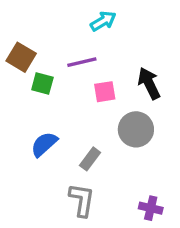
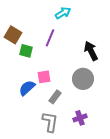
purple line: (82, 62) -> (50, 38), turned -54
pink square: (105, 92) -> (44, 77), moved
purple cross: (151, 208) -> (80, 118), moved, turned -32

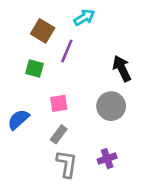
brown square: (13, 35) -> (43, 31), moved
blue semicircle: (27, 88) -> (18, 120), moved
gray rectangle: (55, 97) -> (59, 134), moved

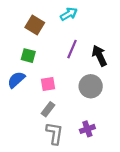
purple line: (67, 51) -> (72, 49), moved
blue semicircle: (18, 120) -> (16, 80), moved

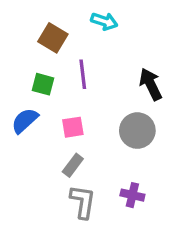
cyan arrow: (69, 14) -> (104, 21), turned 49
purple line: (72, 49) -> (83, 74), moved, turned -30
purple cross: (87, 129) -> (132, 195), turned 32

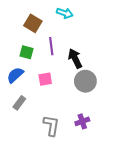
black arrow: (151, 84) -> (75, 58), moved
gray rectangle: (73, 165) -> (19, 103), moved
purple cross: (132, 195) -> (82, 121), turned -32

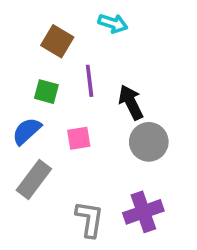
gray rectangle: (19, 103) -> (34, 180), size x1.5
purple cross: (82, 121) -> (143, 212), size x1.5

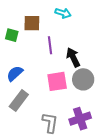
brown square: (57, 41) -> (32, 23), turned -30
green square: (46, 92) -> (12, 35), moved
pink square: (79, 138) -> (57, 81), moved, size x1.5

